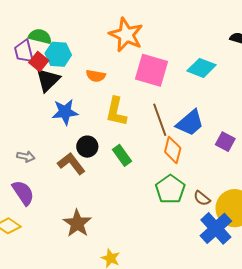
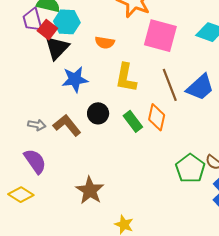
orange diamond: (173, 150) -> (157, 117), moved
brown L-shape: (71, 164) -> (67, 125), moved
green pentagon: (170, 189) -> (190, 168), moved

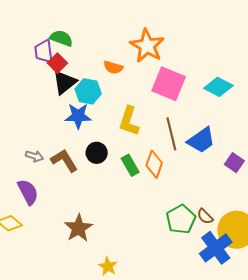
cyan hexagon: (67, 22) -> (88, 91), moved
orange semicircle: (105, 43) -> (113, 67), moved

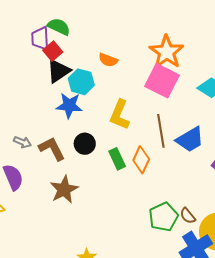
orange star: (147, 46) -> (167, 52), moved
brown star: (78, 228) -> (64, 190), moved

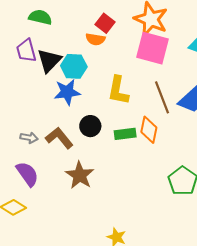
purple trapezoid: (40, 38) -> (26, 51), moved
red square: (53, 51) -> (105, 23), moved
green rectangle: (117, 159) -> (125, 134), turned -60

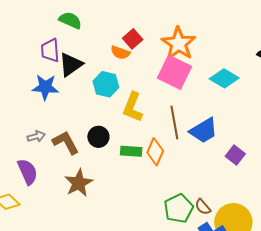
cyan hexagon: (74, 66) -> (106, 84), moved
blue star: (67, 92) -> (45, 87), moved
gray arrow: (29, 138) -> (36, 136), turned -36

